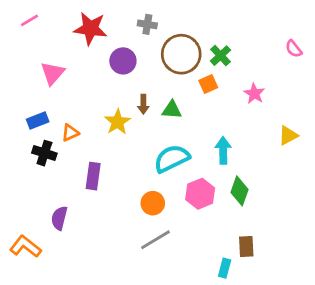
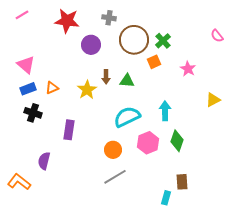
pink triangle: (53, 73) -> (26, 65), moved, turned -30
orange triangle: (70, 133) -> (52, 88), moved

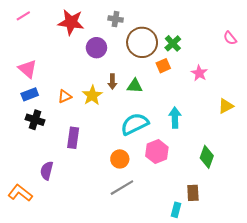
orange triangle: (52, 88) -> (65, 96), moved
green diamond: (177, 141) -> (207, 157), moved

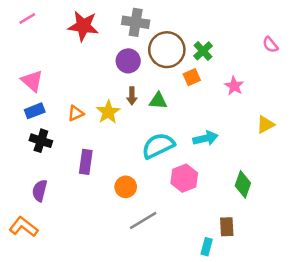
gray cross: (116, 19) -> (136, 22), size x1.5
purple circle: (96, 48) -> (128, 61), moved
cyan arrow: (175, 118) -> (205, 138), turned 78
orange circle: (120, 159) -> (126, 187), moved
purple semicircle: (47, 171) -> (40, 191), moved

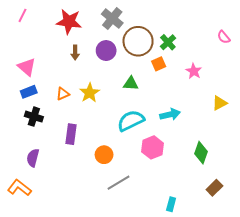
pink line: (27, 19) -> (23, 15), turned -32
gray cross: (136, 22) -> (112, 19), turned 30
brown arrow: (132, 96) -> (75, 53), moved
brown rectangle: (227, 227) -> (214, 188), moved, turned 49

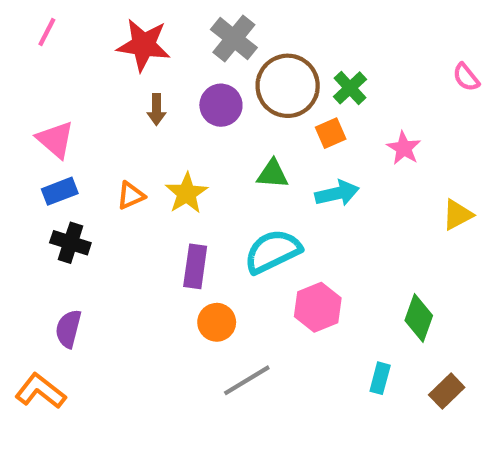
cyan arrow: (170, 114) -> (337, 193), moved
purple rectangle: (71, 134) -> (195, 266), moved
cyan rectangle: (171, 204) -> (380, 378), moved

